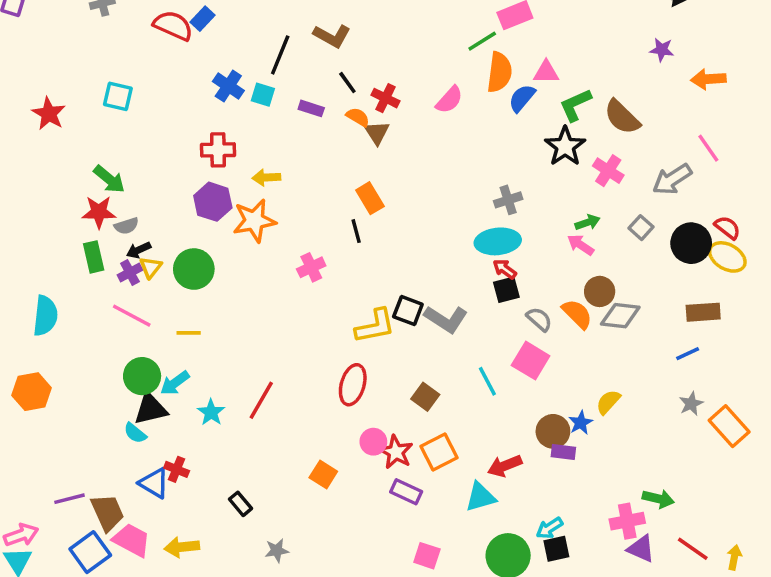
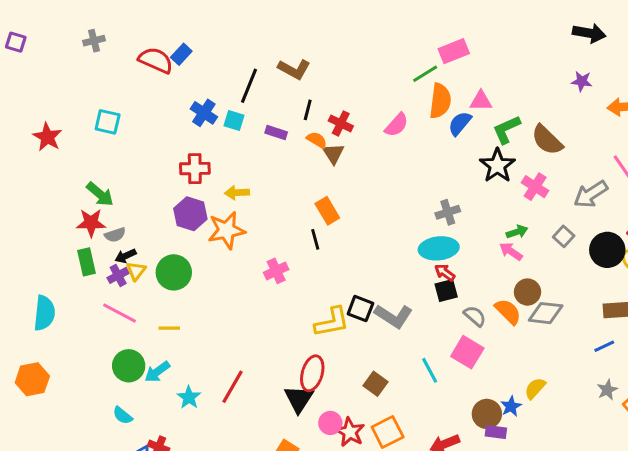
black line: (347, 83) -> (308, 110), turned 50
black triangle: (151, 409) -> (299, 399), moved, turned -44

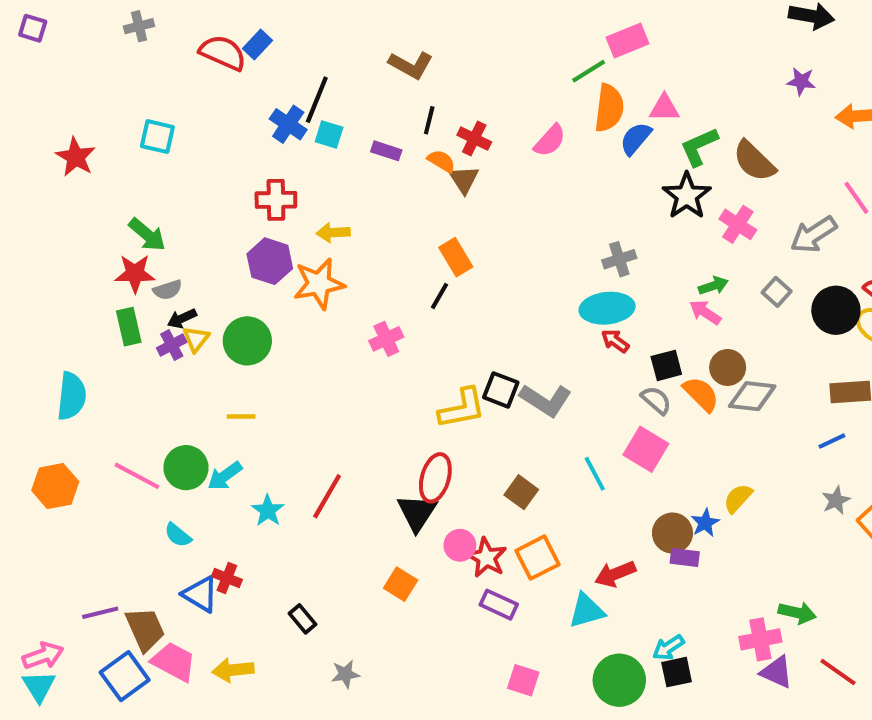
black line: (249, 86) -> (317, 100), moved
black line: (315, 239) -> (439, 296), turned 45
black square: (446, 291) -> (666, 365), moved
pink line: (120, 313) -> (137, 476), moved

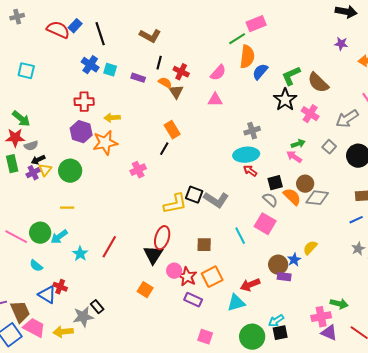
black line: (317, 100) -> (100, 34), moved, turned -40
pink triangle: (664, 108) -> (215, 100), moved
brown square: (521, 492) -> (204, 245), turned -35
gray star: (345, 674) -> (83, 317), moved, size x1.5

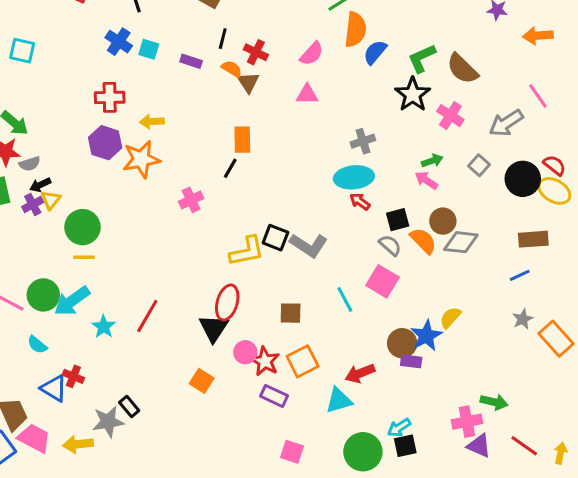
orange rectangle: (172, 130) -> (242, 140), turned 30
green circle: (70, 171) -> (82, 227), moved
cyan arrow: (59, 237) -> (72, 301), size x1.4
blue star: (294, 260) -> (426, 336), size x1.5

